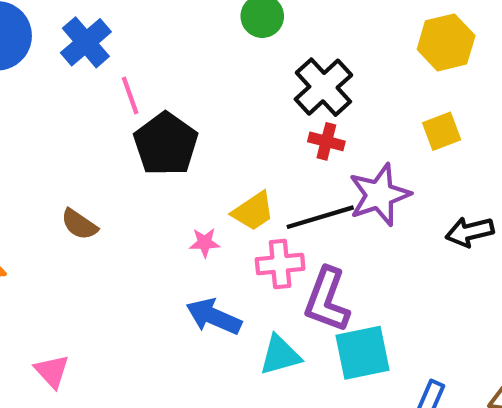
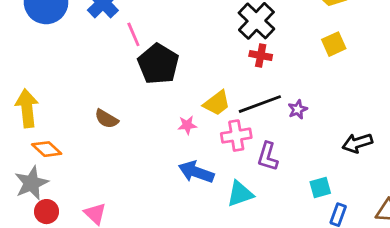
purple star: (379, 195) -> (298, 109), moved, size x0.5
black arrow: (470, 232) -> (357, 143), moved
purple L-shape: (327, 300) -> (268, 156), size x0.7
cyan square: (363, 353) -> (320, 188), moved, size x0.6

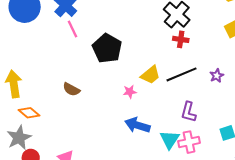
pink line: (133, 34) -> (73, 29), moved
purple star: (298, 109) -> (217, 76), moved
pink cross: (236, 136) -> (189, 142), moved
cyan triangle: (240, 194) -> (170, 140), turned -35

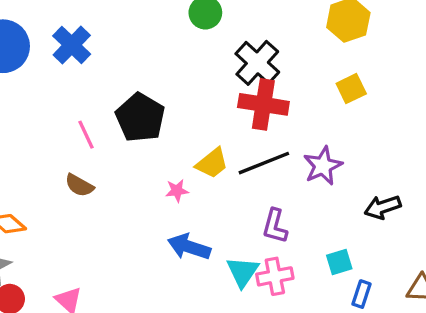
pink line: (73, 29) -> (86, 135), moved
red cross: (181, 39) -> (263, 104), size x1.8
purple star: (217, 76) -> (323, 166), size x1.6

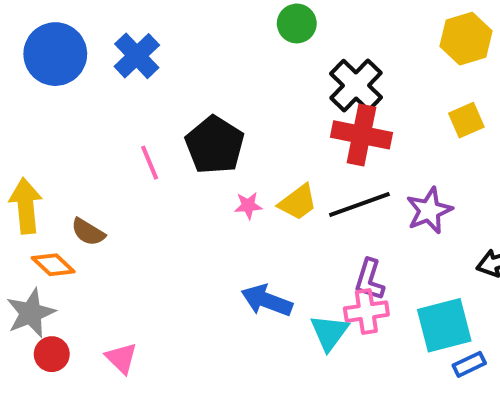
brown semicircle: (79, 185) -> (88, 232), moved
pink star: (177, 191) -> (248, 206), moved
cyan square: (339, 262) -> (444, 325), size x1.8
pink cross: (275, 276) -> (366, 312), moved
blue rectangle: (362, 294) -> (469, 364), turned 44

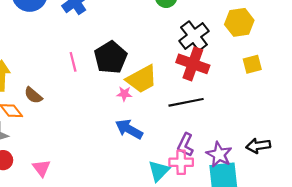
yellow hexagon: (466, 39) -> (239, 22), moved
yellow trapezoid: (298, 202) -> (142, 79), moved, size x1.4
purple star: (429, 210) -> (219, 154), moved, turned -30
blue arrow: (267, 300) -> (129, 129), moved

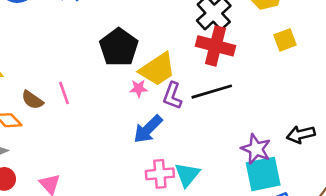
pink line: (73, 62) -> (64, 93), moved
blue arrow: (129, 129) -> (148, 129), turned -68
purple L-shape: (185, 145) -> (172, 96), moved
pink cross: (181, 162) -> (160, 174), moved

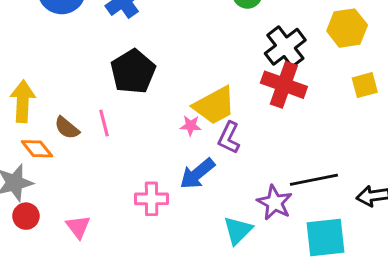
black pentagon: (119, 47) -> (133, 72), moved
black line: (212, 92) -> (314, 180), moved
purple star: (256, 149) -> (275, 203), moved
pink cross: (160, 174) -> (152, 199), moved

